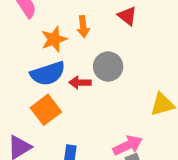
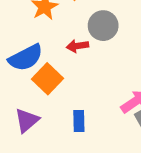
blue semicircle: (48, 73) -> (26, 58), moved

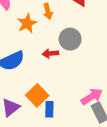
orange square: (47, 79) -> (37, 95), moved

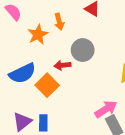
orange square: (37, 95) -> (47, 85), moved
blue rectangle: (49, 109) -> (43, 123), moved

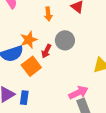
orange star: (38, 34) -> (29, 40), moved
red arrow: (63, 65) -> (46, 51), turned -64

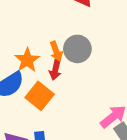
orange arrow: (48, 14) -> (56, 51), moved

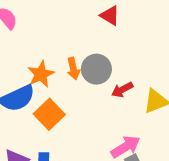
red arrow: (55, 70) -> (122, 90), moved, turned 42

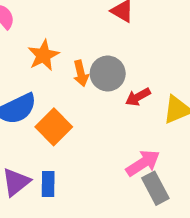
orange star: (41, 74) -> (43, 55), moved

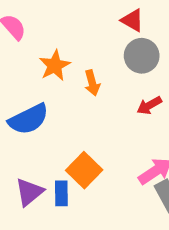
gray circle: (108, 74) -> (142, 56), moved
orange square: (54, 127) -> (84, 170), moved

